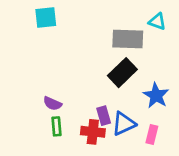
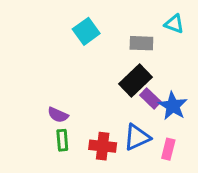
cyan square: (46, 17) -> (86, 31), moved, turned -30
gray rectangle: (128, 39) -> (141, 43), size x0.7
purple rectangle: (104, 116) -> (150, 98), moved, turned -30

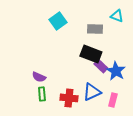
black rectangle: (135, 81) -> (91, 54), turned 65

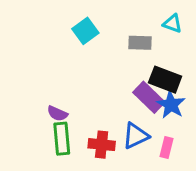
black rectangle: (91, 54) -> (165, 80), moved
purple rectangle: (101, 66) -> (149, 97), size x1.5
green rectangle: (42, 94) -> (62, 139), size x1.5

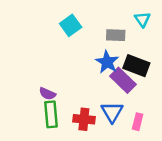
cyan triangle: (172, 23) -> (142, 19), turned 35
blue star: (171, 105) -> (107, 62), moved
blue triangle: (136, 136) -> (112, 112), turned -35

